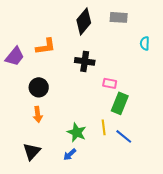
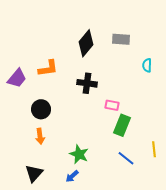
yellow line: (104, 127) -> (154, 149), moved

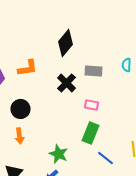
gray rectangle: (121, 39) -> (94, 71), moved
black cross: (87, 83) -> (66, 83), turned 36
green rectangle: (122, 125) -> (90, 133), moved

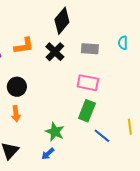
black cross: (66, 83) -> (55, 52), moved
pink rectangle: (92, 105) -> (88, 83), size x1.5

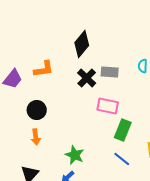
black cross: (55, 52) -> (87, 78), moved
green rectangle: (87, 111) -> (123, 130), moved

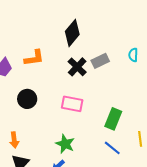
gray rectangle: (110, 72) -> (100, 61), turned -30
pink rectangle: (108, 106) -> (72, 104), moved
orange arrow: (36, 137) -> (14, 140), moved

